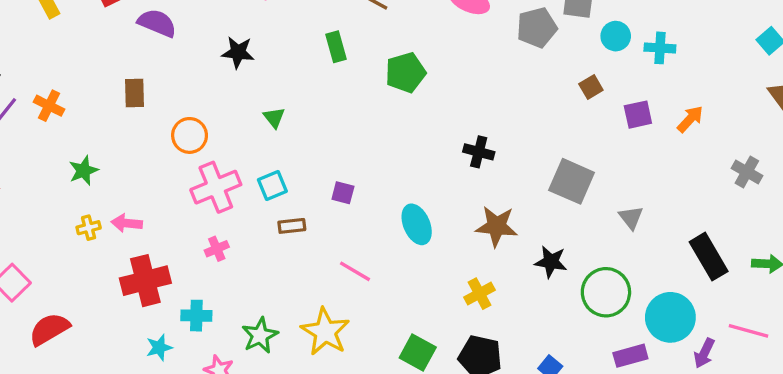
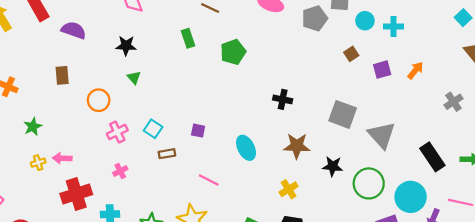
green triangle: (274, 118) -> (134, 78), moved
gray cross: (747, 172) -> (453, 102), turned 30
cyan square: (272, 185) -> (153, 129), turned -30
pink cross: (216, 187) -> (117, 132), size x0.7
gray triangle: (631, 218) -> (382, 135), size x1.8

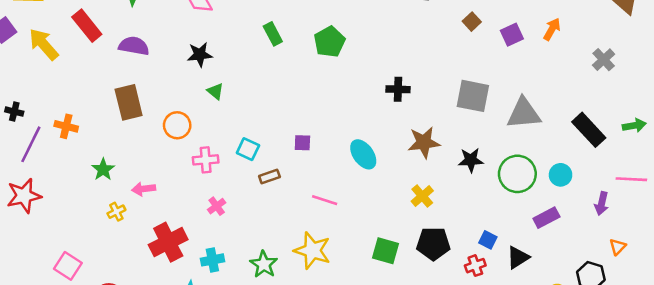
brown rectangle: (62, 75) -> (129, 102), size x1.5
pink cross: (117, 132) -> (206, 160), turned 30
gray triangle: (382, 135) -> (524, 113), turned -44
pink arrow: (62, 158) -> (144, 189), moved
cyan circle: (411, 197) -> (561, 175), moved, size x0.6

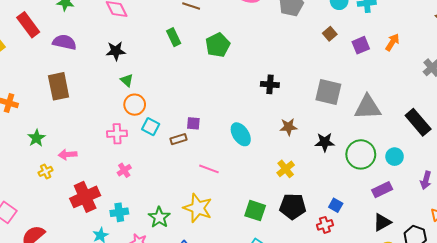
orange circle: (177, 125) -> (135, 105), moved
brown star: (424, 142) -> (288, 127), size x0.7
brown rectangle: (269, 176) -> (179, 139), moved
black triangle: (518, 257) -> (382, 222), moved

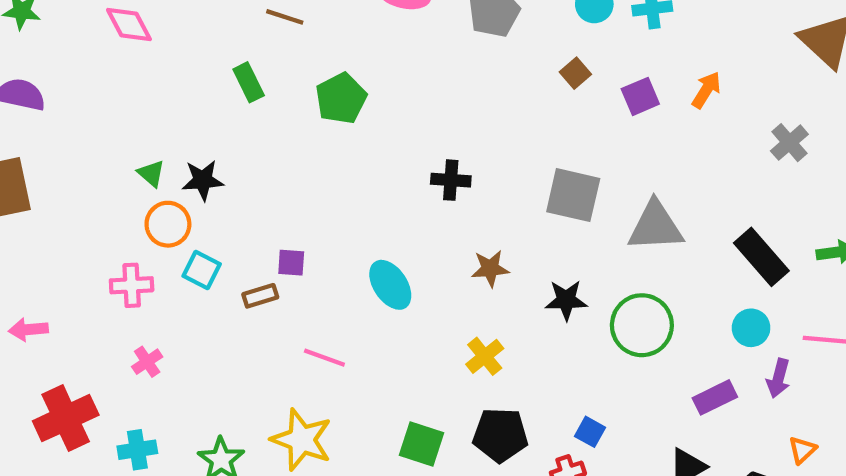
black star: (116, 51) -> (203, 180), moved
cyan circle: (395, 157) -> (751, 328), moved
purple rectangle: (382, 190) -> (715, 397), moved

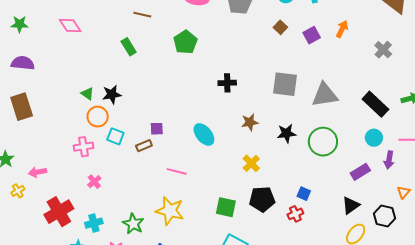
green pentagon: (341, 98) -> (185, 42), moved

